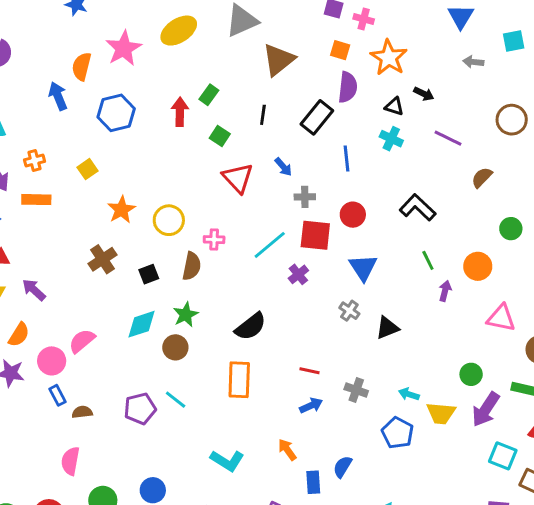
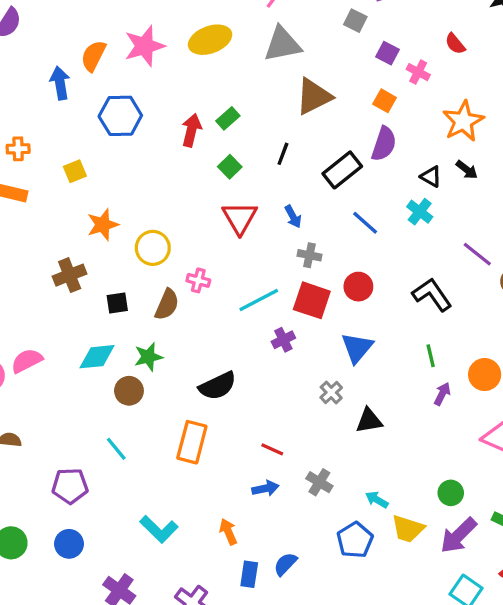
orange star: (389, 58) -> (463, 121), moved
purple line: (448, 138) -> (477, 254), moved
blue line: (347, 158) -> (365, 223), turned -55
purple pentagon: (140, 409) -> (70, 486), moved

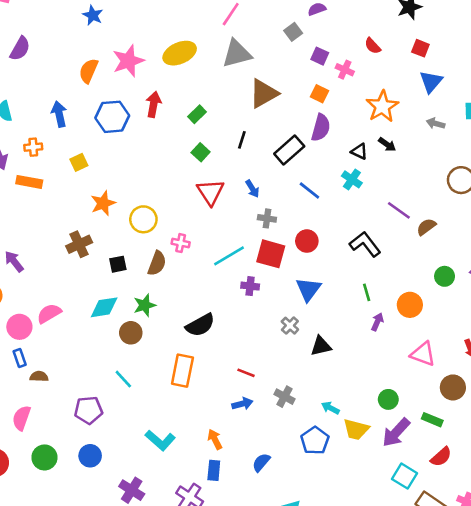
gray square: (355, 21) -> (293, 32), turned 30
blue arrow: (60, 83) -> (59, 114), moved
red arrow: (191, 130) -> (154, 104), moved
purple cross: (283, 340) -> (250, 286), turned 36
blue rectangle: (249, 574) -> (214, 470), moved

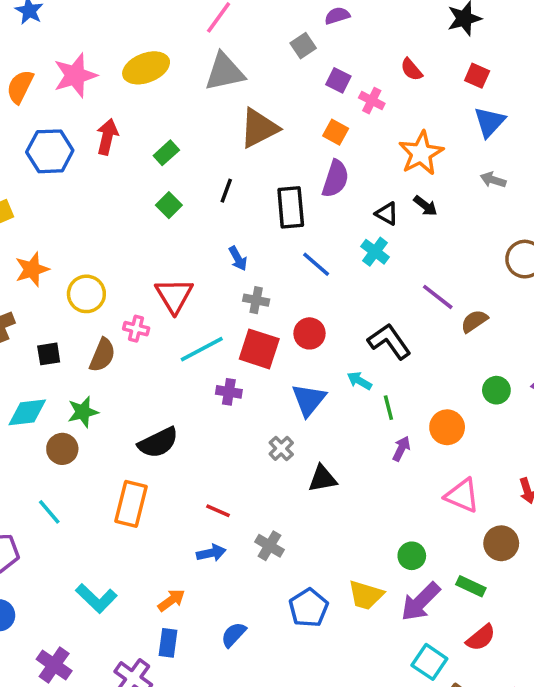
black rectangle: (289, 150) -> (291, 207), turned -56
red triangle: (211, 192) -> (174, 296), moved
cyan arrow: (330, 408) -> (359, 381), moved
orange arrow: (215, 439) -> (171, 600), turned 78

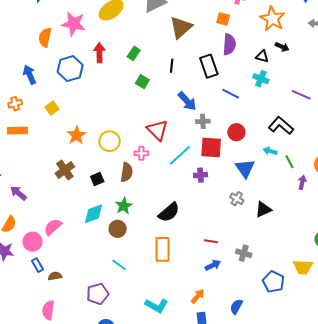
pink star: (75, 75) -> (74, 24), turned -30
blue arrow: (238, 258) -> (187, 101), size x1.5

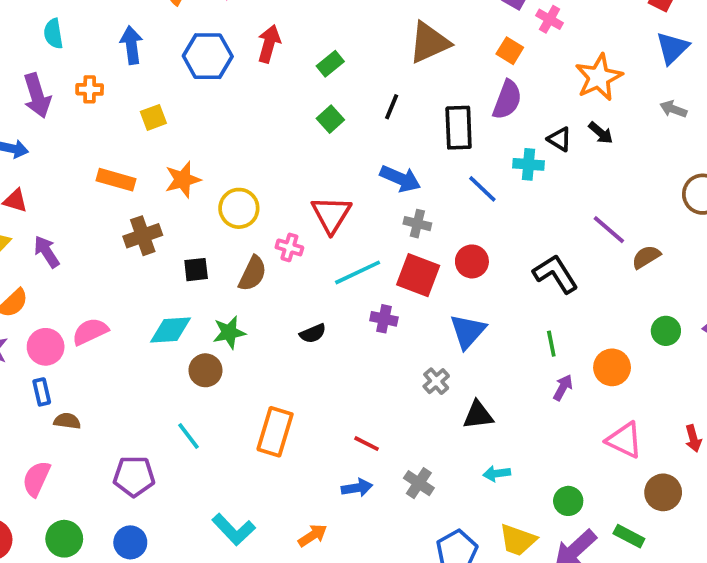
cyan cross: (261, 79) -> (529, 164), moved, turned -35
blue arrow: (187, 101) -> (400, 179), turned -40
orange rectangle: (17, 131) -> (116, 180), moved
cyan arrow: (270, 151) -> (497, 473), moved, turned -40
black semicircle: (169, 212) -> (313, 333), moved, size x0.6

